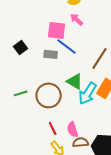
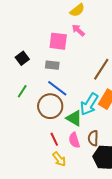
blue line: (67, 46) -> (57, 88), moved
green triangle: (75, 81) -> (74, 118), moved
green line: (21, 93) -> (22, 91), moved, turned -40
brown semicircle: (81, 142) -> (93, 138), moved, turned -84

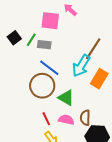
green line: (22, 91) -> (31, 40), moved
cyan arrow: (89, 104) -> (81, 66), moved
pink semicircle: (74, 140) -> (66, 120), turned 119

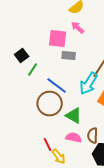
green line: (31, 40) -> (33, 70), moved
gray rectangle: (44, 45) -> (69, 56), moved
red line: (46, 119) -> (48, 145), moved

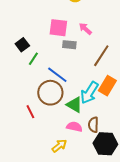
pink arrow: (78, 28) -> (85, 29), moved
cyan arrow: (89, 84) -> (89, 93), moved
red line: (48, 145) -> (30, 112), moved
yellow arrow: (59, 157) -> (59, 146), turned -91

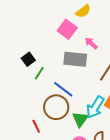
pink square: (58, 28) -> (67, 29), moved, turned 30
gray rectangle: (69, 45) -> (75, 59), size x1.6
green triangle: (74, 105) -> (80, 119), turned 36

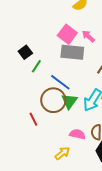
pink square: (67, 29) -> (67, 34), moved
green triangle: (80, 119) -> (69, 101), moved

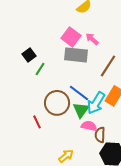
blue line: (60, 82) -> (79, 93), moved
green triangle: (69, 101) -> (81, 110), moved
pink semicircle: (77, 134) -> (89, 126), moved

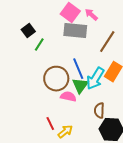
blue line: (79, 93) -> (78, 69), turned 30
red line: (37, 122) -> (50, 124), moved
pink semicircle: (89, 126) -> (68, 97), moved

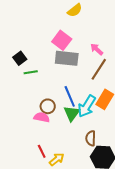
pink arrow: (91, 15) -> (97, 49), moved
green line: (39, 45) -> (31, 72), turned 48
brown circle: (56, 79) -> (48, 106), size x0.6
pink semicircle: (68, 97) -> (42, 117), moved

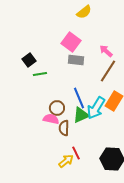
gray rectangle: (67, 58) -> (76, 60), size x0.7
green triangle: (72, 113) -> (81, 115), turned 30
brown semicircle: (91, 138) -> (64, 128), moved
red line: (42, 151) -> (76, 153), moved

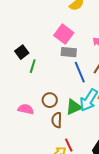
green line: (40, 74) -> (33, 66), turned -64
blue line: (79, 98) -> (80, 72), moved
pink semicircle: (51, 119) -> (26, 109), moved

